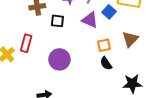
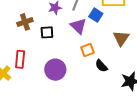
purple triangle: (90, 20) -> (78, 26), turned 30
orange square: (104, 45) -> (87, 50), moved

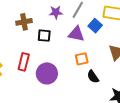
purple triangle: (78, 26) -> (76, 34), turned -42
red rectangle: (20, 59) -> (24, 62), moved

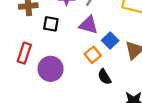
blue square: (95, 26) -> (110, 40), moved
orange square: (82, 59) -> (93, 55), turned -32

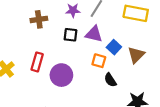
black square: (51, 24) -> (70, 35), moved
orange square: (93, 55) -> (99, 61), turned -32

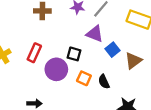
black square: (70, 35) -> (74, 54), moved
orange square: (99, 61) -> (84, 78), moved

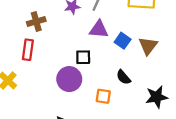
red rectangle: (34, 53) -> (28, 50), moved
orange square: (84, 78) -> (103, 96), moved

